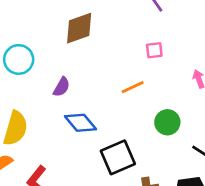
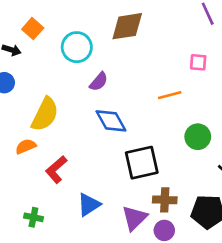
cyan circle: (19, 59) -> (77, 47), moved

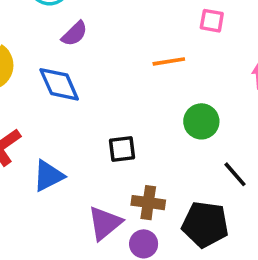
blue diamond: (111, 121) -> (59, 84), moved
black square: (142, 163) -> (122, 149), size x0.6
blue triangle: (89, 205) -> (48, 176), moved

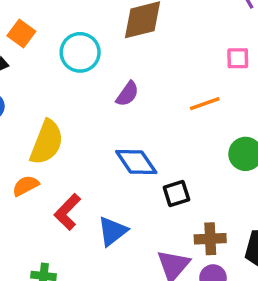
purple semicircle: (74, 34) -> (127, 94), moved
blue diamond: (59, 84) -> (136, 162), moved

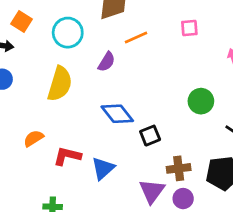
orange line: (205, 104) -> (136, 37), moved
yellow semicircle: (47, 142) -> (60, 84), moved
red L-shape: (67, 212) -> (67, 156), turned 64

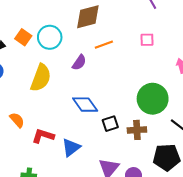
orange square: (21, 21) -> (23, 37), moved
green circle: (201, 101) -> (153, 99), size x1.5
orange semicircle: (34, 138) -> (17, 120), turned 77
brown cross: (179, 168) -> (137, 130), moved

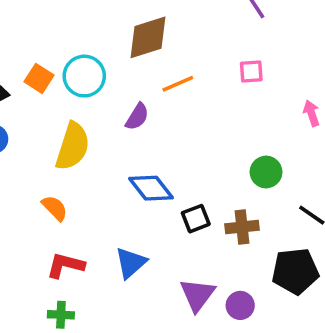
green circle: (153, 99) -> (266, 172), size x0.6
orange semicircle: (17, 120) -> (55, 208), moved
red L-shape: (43, 136) -> (65, 265), moved

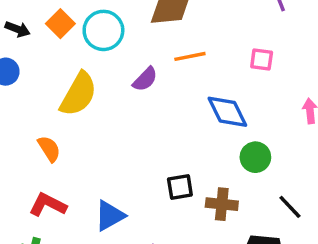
blue diamond: (151, 188) -> (227, 112), moved

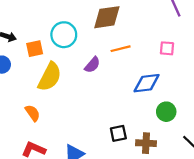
orange square: (60, 24) -> (35, 49), moved, turned 36
blue diamond: (227, 112) -> (147, 83), turned -68

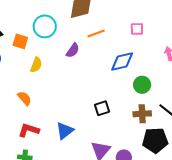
orange square: (35, 49) -> (20, 41), turned 35
yellow semicircle: (50, 77) -> (36, 65), size x0.6
brown cross: (146, 143) -> (142, 114), moved

